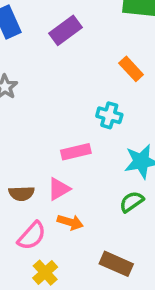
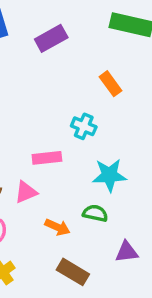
green semicircle: (132, 202) -> (95, 213), turned 40
orange arrow: (70, 222) -> (57, 227), moved

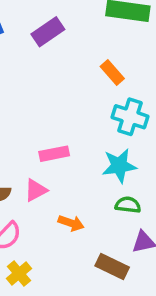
cyan cross: (84, 126) -> (130, 117), moved, size x1.4
green semicircle: (95, 213) -> (128, 205), moved
brown rectangle: (73, 272) -> (112, 266), moved

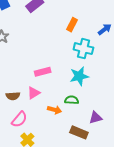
orange rectangle: (112, 73) -> (72, 25), turned 72
green semicircle: (128, 205) -> (72, 100), moved

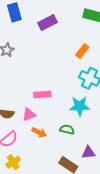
orange arrow: (55, 110) -> (39, 132), moved

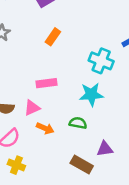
orange rectangle: (82, 51) -> (53, 37), moved
yellow cross: (13, 162) -> (16, 165), turned -32

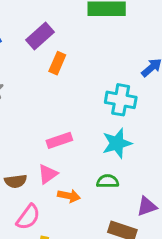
orange rectangle: (53, 37) -> (57, 63), moved

